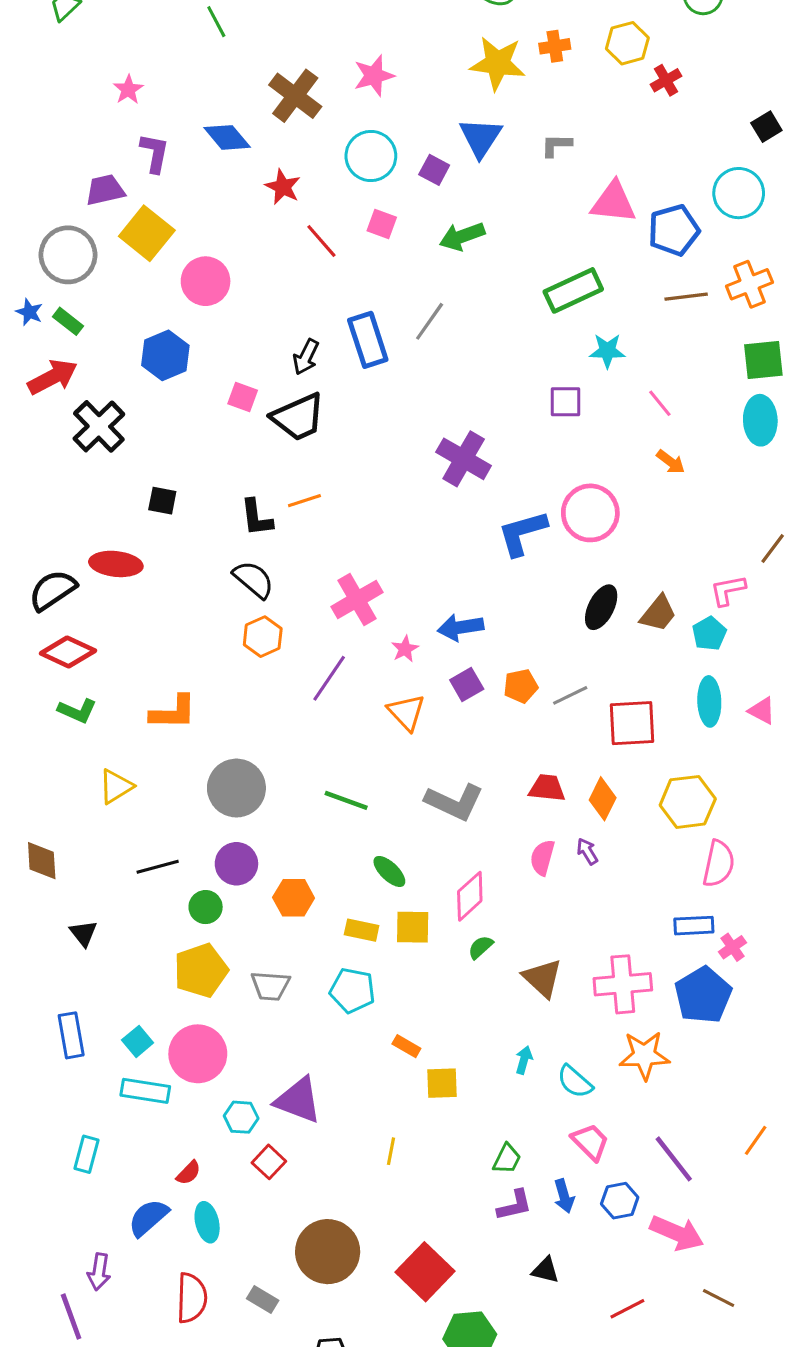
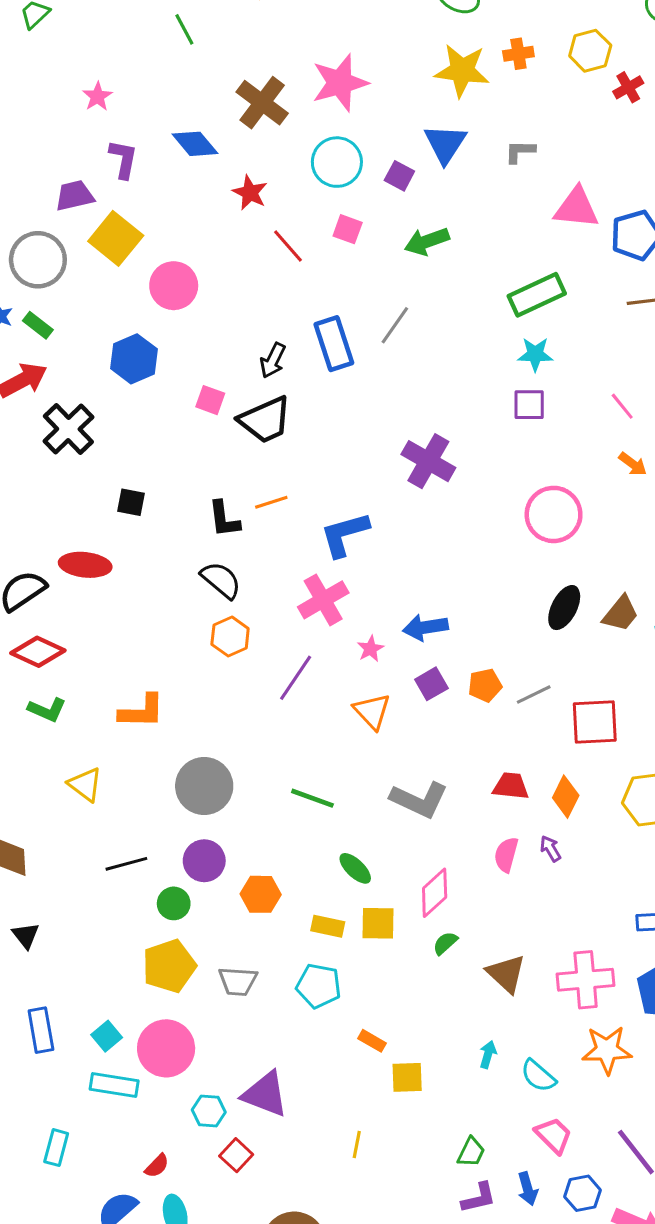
pink star: (374, 76) -> (340, 83), size x1.4
cyan star: (607, 351) -> (535, 354), moved
blue L-shape: (522, 533) -> (345, 534), moved
yellow triangle: (116, 786) -> (85, 784), turned -51
black triangle: (83, 933) -> (26, 935), moved

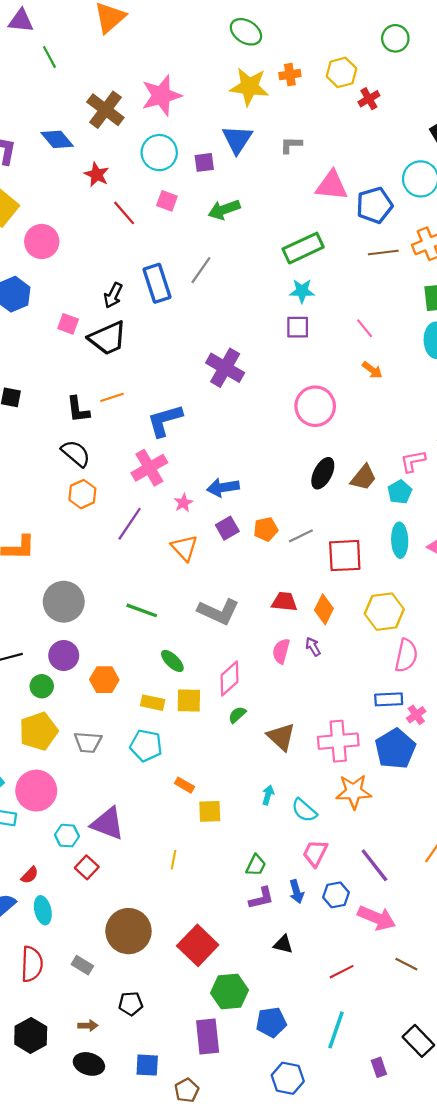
purple square: (399, 176) -> (204, 162), turned -35
pink trapezoid: (554, 1135) -> (315, 853), turned -108

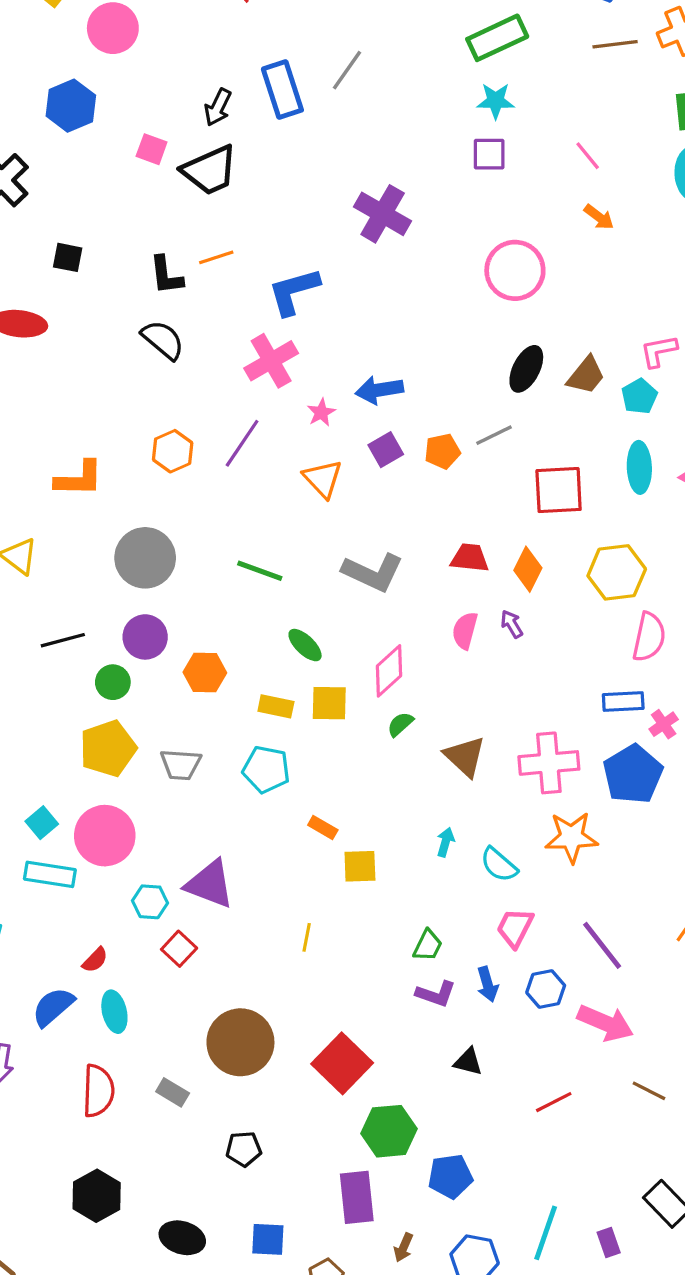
orange hexagon: (82, 494) -> (173, 451), moved
gray line: (301, 536) -> (494, 435), moved
purple L-shape: (261, 898) -> (436, 994), turned 32
brown arrow: (88, 1026) -> (404, 1247), moved, turned 114
cyan line: (336, 1030) -> (546, 1233), moved

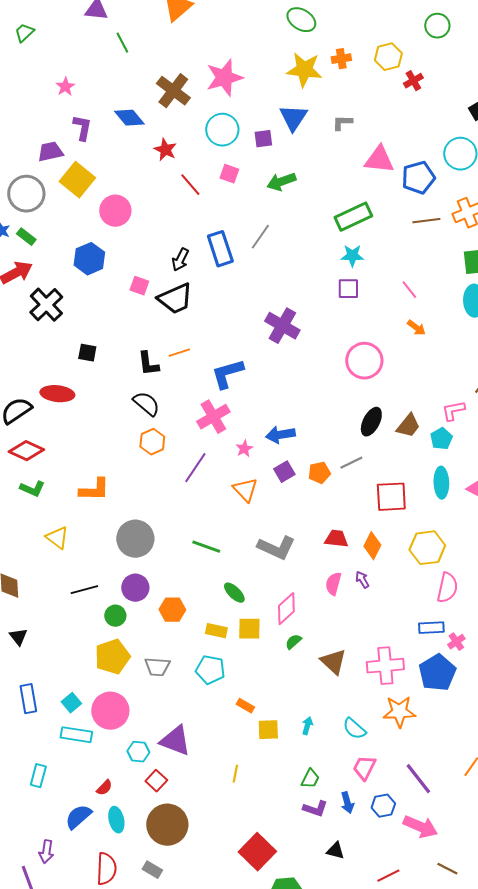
orange hexagon: (173, 451) -> (152, 442), moved
cyan arrow: (446, 842) -> (307, 726), moved
brown circle: (240, 1042) -> (167, 825), moved

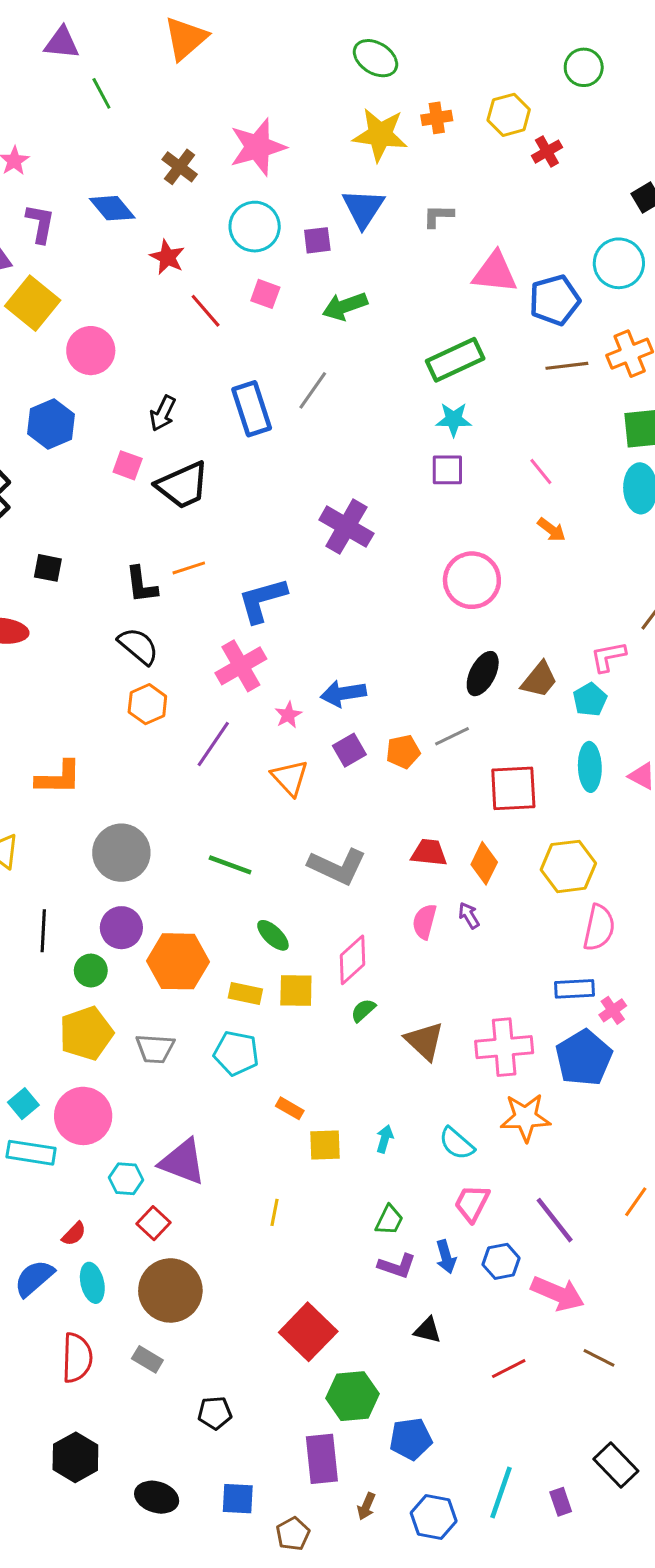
brown cross: (173, 91) -> (180, 167), size x0.7
black arrow: (180, 260) -> (163, 413), moved
black line: (84, 590) -> (43, 931), turned -72
orange hexagon: (172, 610) -> (178, 961), size x1.5

